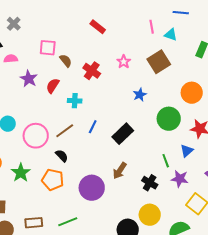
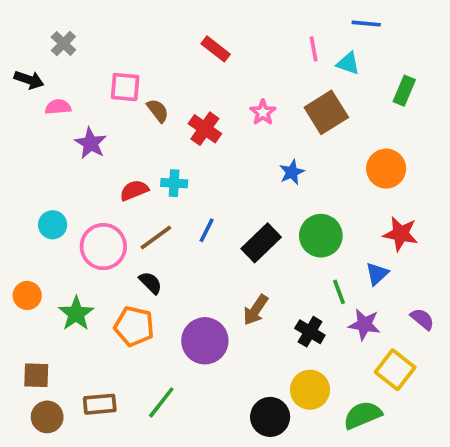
red semicircle: (53, 86) -> (134, 190), moved, turned 35
green circle: (169, 119) -> (321, 236), moved
green line: (68, 222) -> (161, 402), turned -30

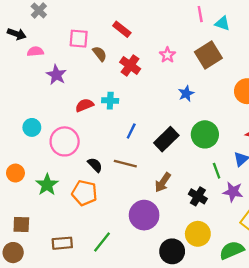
red rectangle: (216, 49) -> (122, 29), moved
brown line: (156, 237) -> (125, 164), moved, turned 50
purple circle: (205, 341) -> (144, 215), moved
brown circle: (47, 417) -> (13, 253), moved

